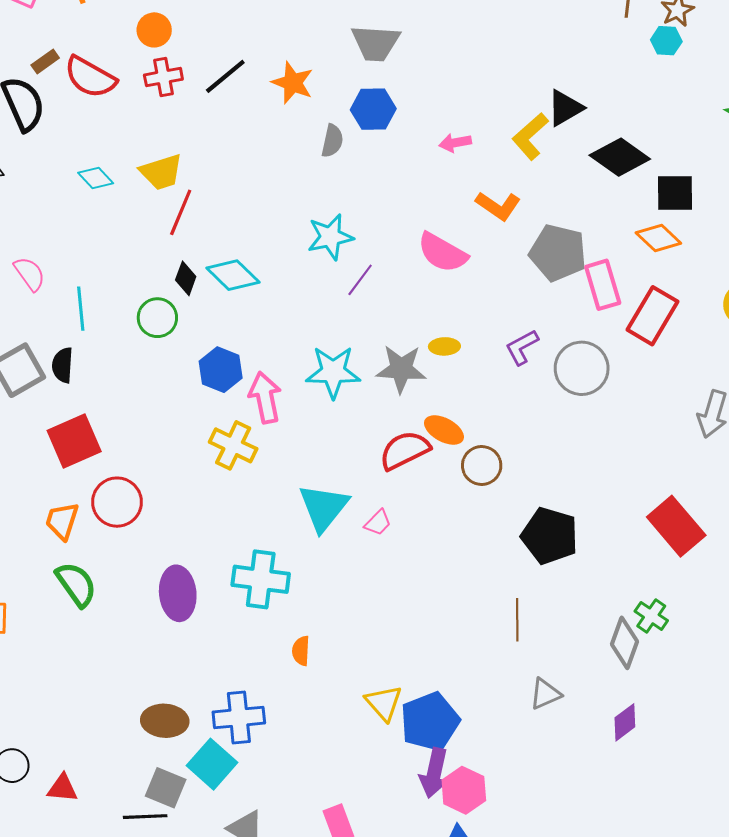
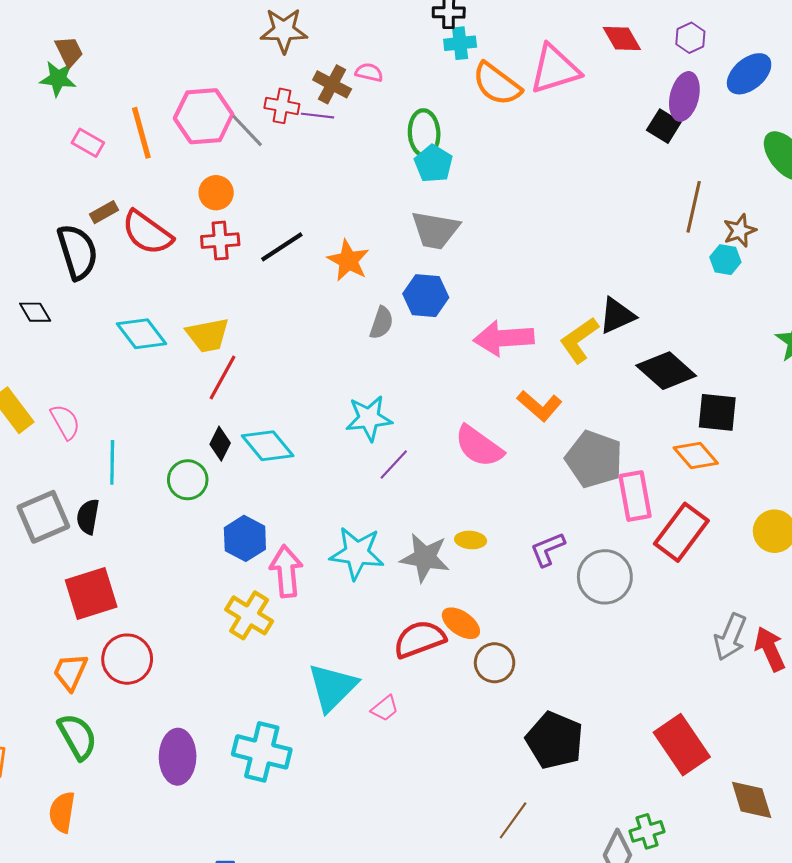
pink arrow: (455, 143) -> (504, 338), size x1.8
cyan diamond: (96, 178) -> (141, 334), size x1.4
green cross: (651, 616) -> (647, 831), turned 32
brown line: (517, 620) -> (513, 820), turned 30
orange semicircle: (301, 651) -> (62, 812), moved, size x1.4

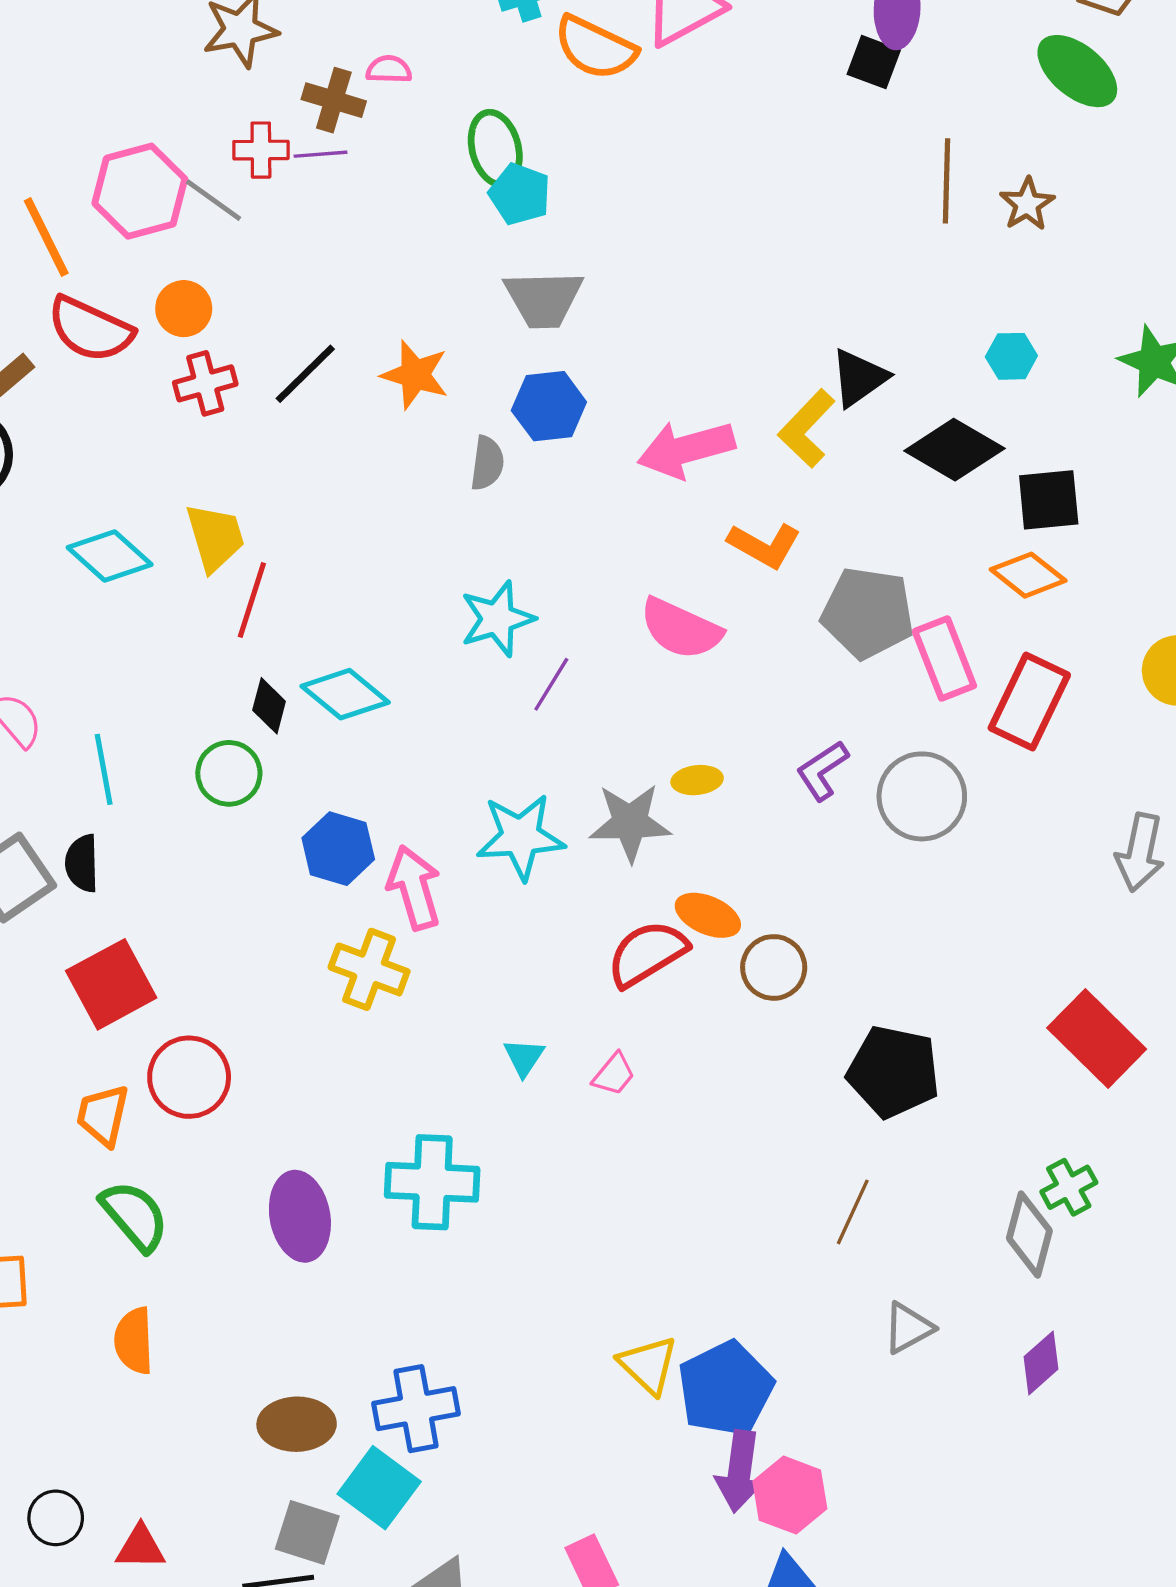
red semicircle: (147, 233) -> (90, 329), moved
cyan hexagon: (725, 260) -> (1011, 356), moved
yellow trapezoid: (208, 335) -> (215, 537), turned -84
cyan triangle: (332, 687) -> (524, 1057), size x0.5

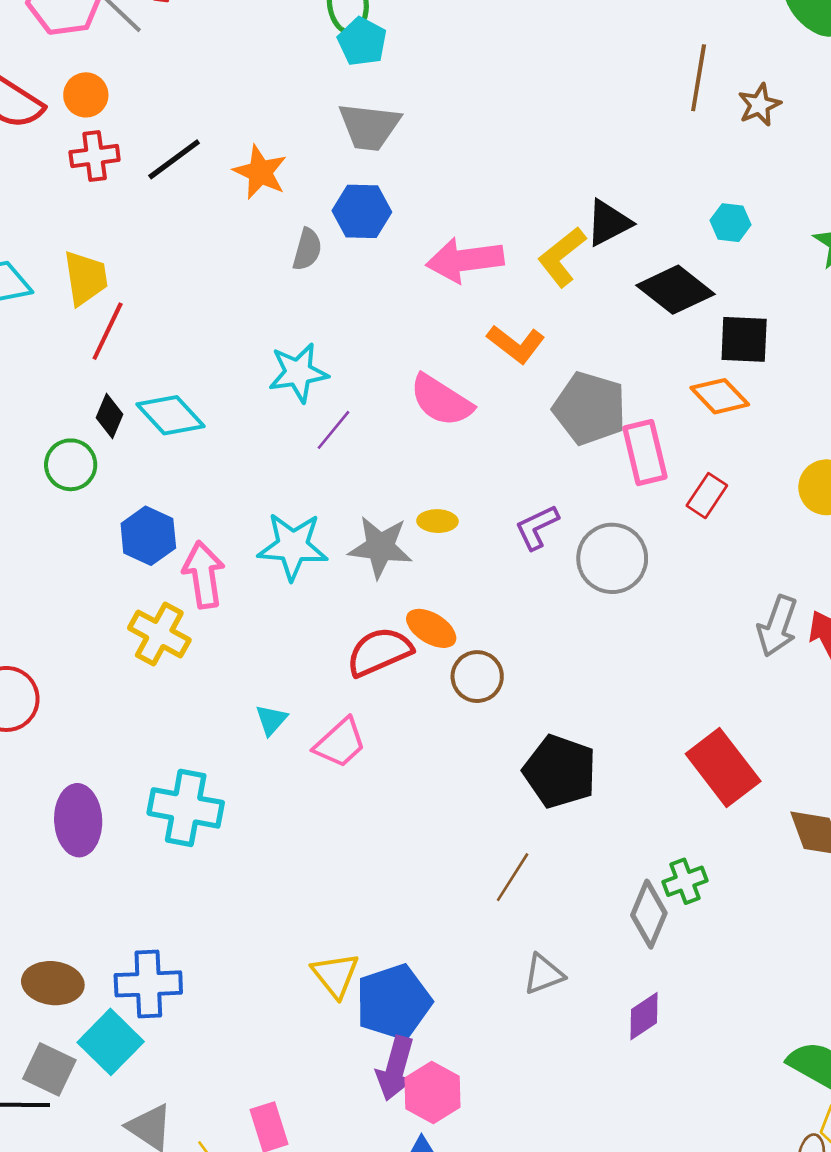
red rectangle: (1029, 701) -> (707, 496), size x0.6
pink trapezoid: (614, 1074) -> (340, 743), size x1.5

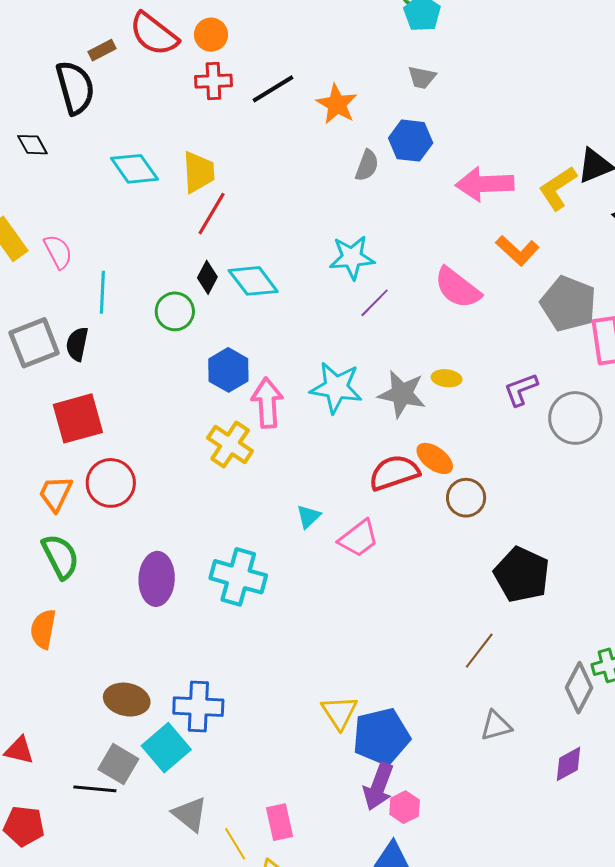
gray trapezoid: (369, 127) -> (422, 77), size x0.6
pink hexagon: (432, 1093) -> (405, 807), size x0.7

